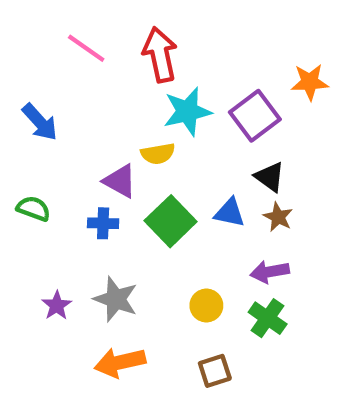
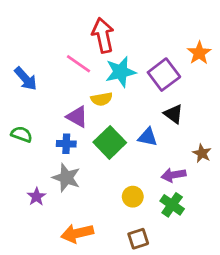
pink line: (86, 48) -> (79, 64), moved
orange star: (310, 82) -> (199, 53), turned -30
brown star: (278, 217) -> (202, 153), moved
gray star: (116, 299) -> (66, 178), moved

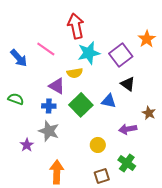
pink line: (79, 64) -> (46, 49), moved
green cross: (172, 205) -> (127, 163), moved
orange arrow: (77, 233) -> (57, 172), turned 105

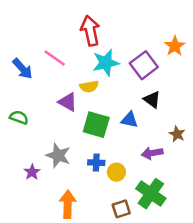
green square: (81, 105) -> (96, 125), turned -30
blue cross: (49, 106) -> (96, 163), moved
green cross: (127, 163) -> (151, 194), size x1.4

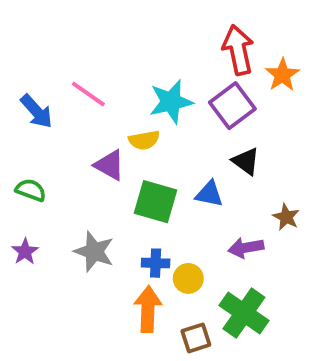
red arrow: (90, 31) -> (238, 50), moved
purple star: (32, 172) -> (25, 252), moved
orange arrow: (68, 204) -> (148, 309), moved

